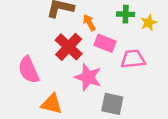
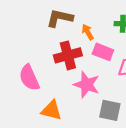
red cross: (69, 47) -> (68, 55), turned 32

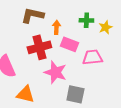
orange arrow: (88, 32) -> (56, 27), turned 32

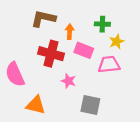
yellow star: (105, 27) -> (117, 42), moved
red cross: (39, 47) -> (51, 54), turned 30
pink star: (55, 72) -> (68, 81), size x0.6

